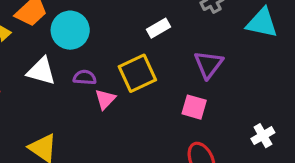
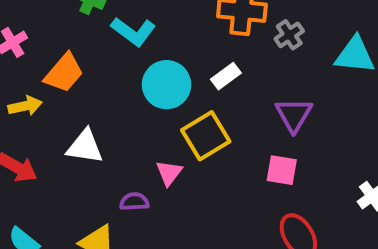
cyan circle: (70, 30) -> (166, 85), moved
purple semicircle: (85, 77) -> (134, 202), moved

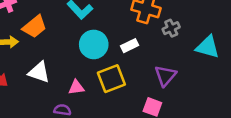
pink triangle: (169, 173) -> (76, 87), moved, turned 35

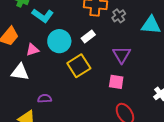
pink triangle: (76, 87) -> (32, 50), moved

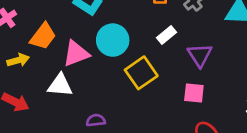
white rectangle: (88, 36) -> (166, 35), moved
pink triangle: (32, 50) -> (76, 54), size x1.5

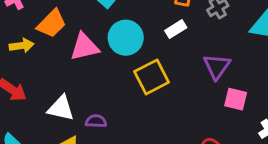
white rectangle: (166, 35) -> (176, 29), moved
white triangle: (60, 85) -> (61, 108), moved
pink square: (194, 93) -> (236, 99), moved

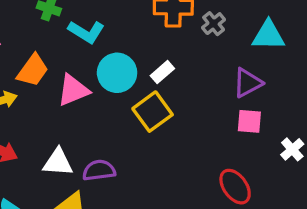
white rectangle: (176, 29) -> (162, 72), moved
purple triangle: (217, 66) -> (248, 83), moved, turned 36
purple semicircle: (96, 121) -> (99, 170), size x1.4

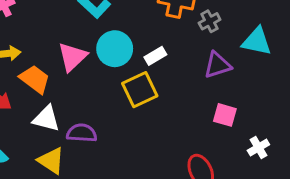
orange trapezoid: (33, 70) -> (35, 79), moved, turned -100
purple triangle: (248, 83) -> (217, 65), moved
pink triangle: (73, 90) -> (72, 57), turned -32

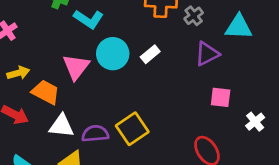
yellow square: (140, 90) -> (132, 129), moved

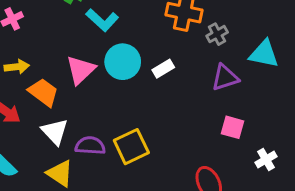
white triangle: (61, 126) -> (55, 132), turned 32

